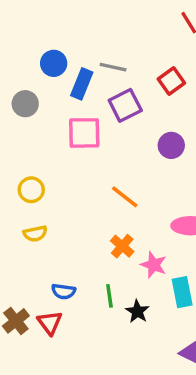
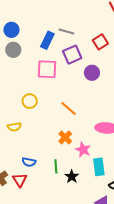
blue circle: (54, 63) -> (11, 30), moved
purple circle: (171, 145) -> (92, 73), moved
yellow circle: (31, 190) -> (30, 101), moved

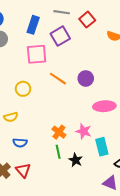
gray line: (66, 31) -> (62, 12), moved
purple circle: (92, 73) -> (86, 78), moved
orange line: (69, 109) -> (58, 79), moved
orange cross: (65, 137) -> (59, 132), moved
blue semicircle: (29, 162) -> (20, 143), moved

